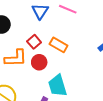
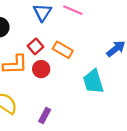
cyan trapezoid: (58, 86) -> (93, 82), moved

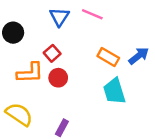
orange rectangle: (63, 50) -> (108, 57), moved

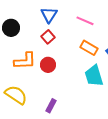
pink line: (92, 14) -> (85, 21), moved
red square: (52, 53) -> (48, 37), moved

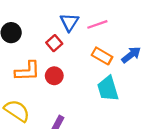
blue triangle: (49, 15) -> (69, 22), moved
pink line: (85, 21) -> (97, 24), turned -42

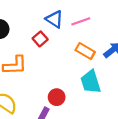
blue triangle: (69, 22) -> (54, 19), turned -30
red circle: (54, 76) -> (57, 97), moved

